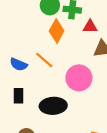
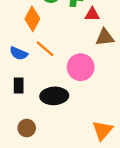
orange diamond: (57, 31) -> (32, 19), moved

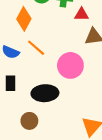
brown circle: (27, 128) -> (29, 121), moved

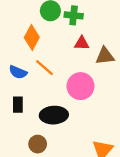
red triangle: (82, 14) -> (82, 43), moved

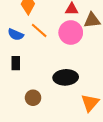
pink circle: (81, 86) -> (71, 33), moved
black ellipse: (54, 115) -> (66, 77), moved

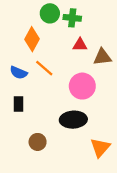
pink circle: (71, 33) -> (82, 86), moved

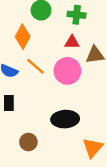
green cross: (72, 18) -> (77, 15), moved
pink circle: (82, 86) -> (67, 71), moved

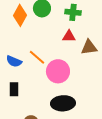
orange diamond: (23, 37) -> (20, 15), moved
pink circle: (67, 71) -> (58, 71), moved

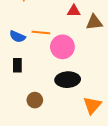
orange line: (37, 57) -> (41, 33), turned -36

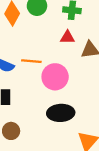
brown circle: (35, 100) -> (11, 131), moved

